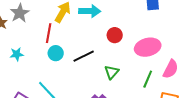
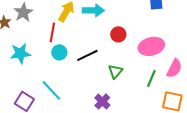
cyan star: (17, 54) -> (20, 53), size x1.5

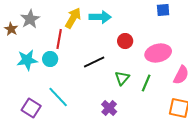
cyan circle: (59, 52) -> (50, 59), moved
green line: (151, 78) -> (146, 83), moved

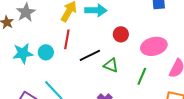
red line: (59, 39) -> (67, 39), moved
green triangle: (122, 78) -> (111, 65), moved, turned -49

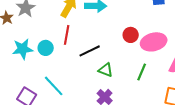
red circle: (121, 34) -> (131, 35), moved
green triangle: (111, 65) -> (106, 70), moved

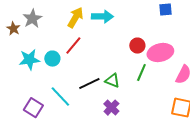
red line: (67, 35) -> (73, 46), turned 30
black line: (90, 51) -> (89, 84), moved
green line: (142, 72) -> (141, 73), moved

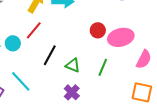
green line: (141, 73) -> (103, 67), moved
black line: (89, 84) -> (50, 55), moved, turned -35

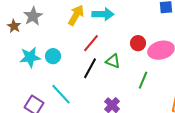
red line: (34, 30) -> (91, 43), moved
green triangle: (73, 65) -> (113, 61), moved

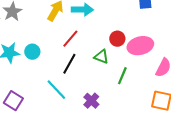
green triangle: (113, 61) -> (101, 57), moved
cyan line: (61, 94) -> (56, 90), moved

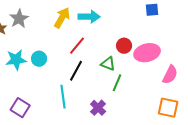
green line: (122, 76) -> (117, 83), moved
cyan line: (56, 90) -> (63, 97), turned 35

